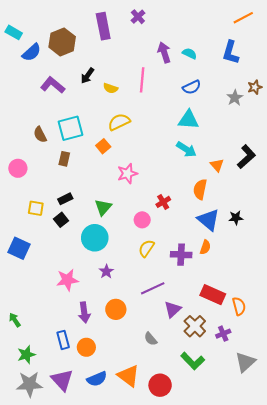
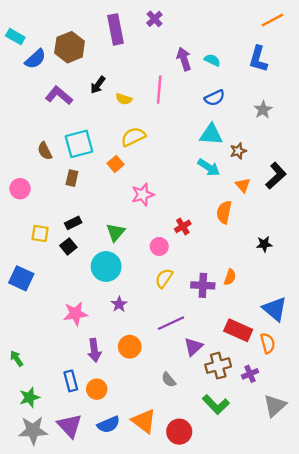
brown star: (255, 87) -> (238, 151), moved
blue triangle: (208, 220) -> (275, 309), moved
brown cross: (195, 326) -> (218, 366), turned 30

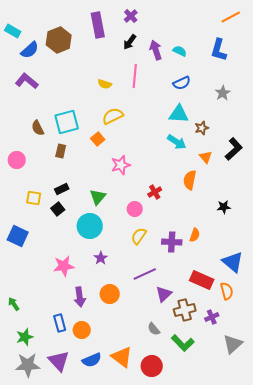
black arrow: (98, 85) -> (130, 42), moved
purple L-shape: (59, 96) -> (27, 81), moved
gray semicircle: (169, 380) -> (154, 329), moved

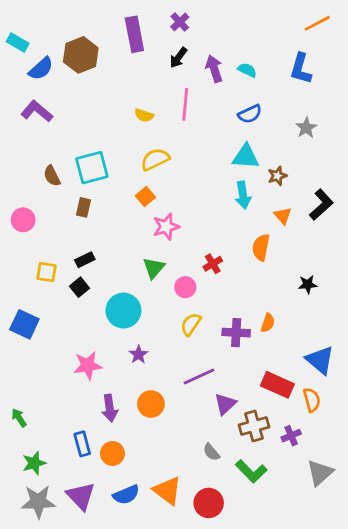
orange square: (98, 139) -> (145, 196), moved
cyan arrow: (177, 142) -> (243, 195), turned 48
green triangle: (98, 197) -> (154, 268), moved

